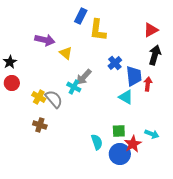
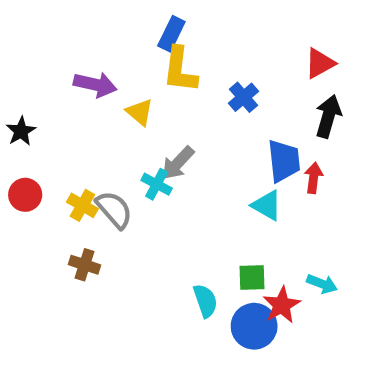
yellow L-shape: (98, 30) -> (180, 70), moved
blue cross: (115, 63) -> (244, 97), moved
red circle: (12, 83) -> (25, 195), moved

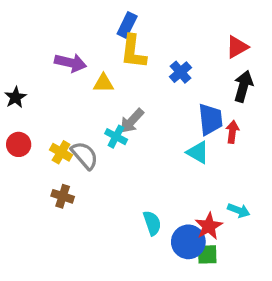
yellow triangle: (140, 112) -> (103, 83), turned -40
green square: (252, 277) -> (207, 254), moved

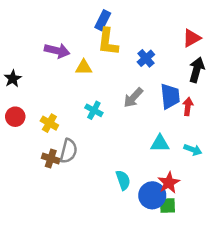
gray arrow: (132, 121) -> (133, 98), moved
cyan triangle: (198, 152) -> (160, 143), moved, turned -30
gray semicircle: (85, 155) -> (69, 151), moved, turned 55
cyan arrow: (239, 210) -> (193, 150), moved

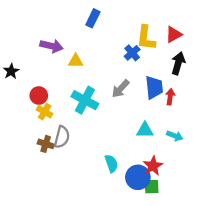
yellow L-shape: (108, 42) -> (146, 38), moved
cyan cross: (94, 110) -> (85, 100), size x1.6
red circle: (15, 117) -> (39, 96), moved

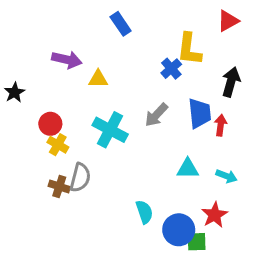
blue rectangle: (93, 18) -> (121, 24), turned -60
red triangle: (174, 34) -> (228, 21), moved
red star: (153, 166) -> (215, 215), moved

